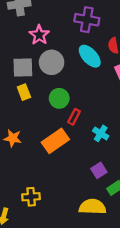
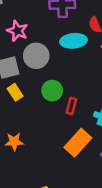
cyan ellipse: (90, 56) -> (73, 41), turned -40
orange rectangle: (55, 141) -> (78, 143), moved

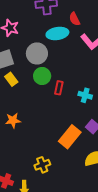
gray circle: (36, 56) -> (37, 53), moved
orange rectangle: (78, 143) -> (70, 137), moved

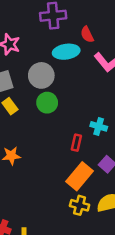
red rectangle: (59, 88) -> (76, 143), moved
yellow cross: (42, 165) -> (80, 205), moved, turned 35

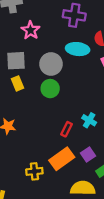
yellow cross: (80, 205) -> (34, 171), moved, turned -35

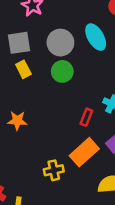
cyan ellipse: (78, 49) -> (96, 37), moved, turned 60

